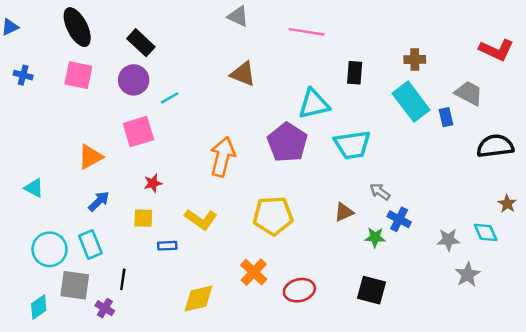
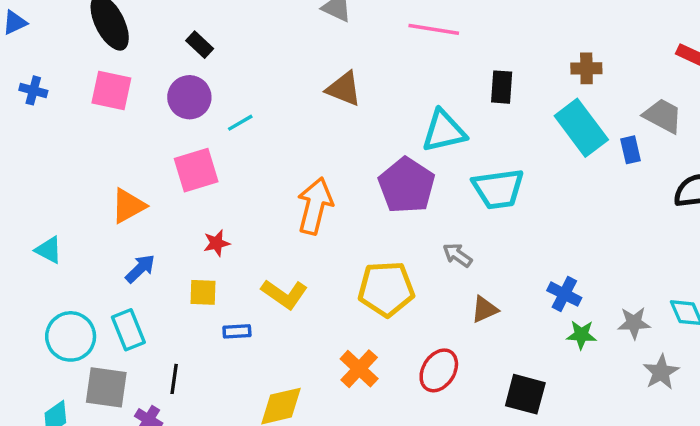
black rectangle: (141, 43) -> (200, 45), size x0.7
gray arrow: (380, 192) -> (457, 255), moved
brown triangle: (344, 212) -> (485, 309), moved
green star: (375, 237) -> (581, 335), moved
red ellipse: (299, 290) -> (439, 370), moved, turned -44

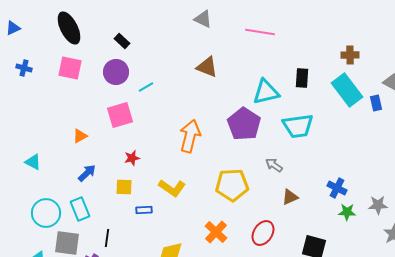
black rectangle: (502, 87) -> (302, 78), moved
orange triangle: (128, 206) -> (80, 136), size x0.7

